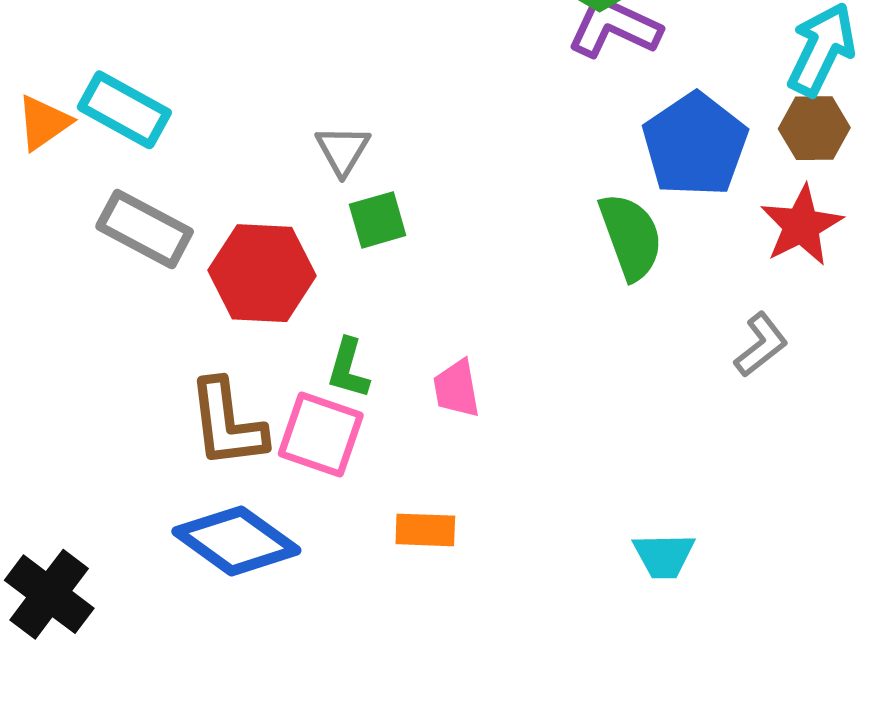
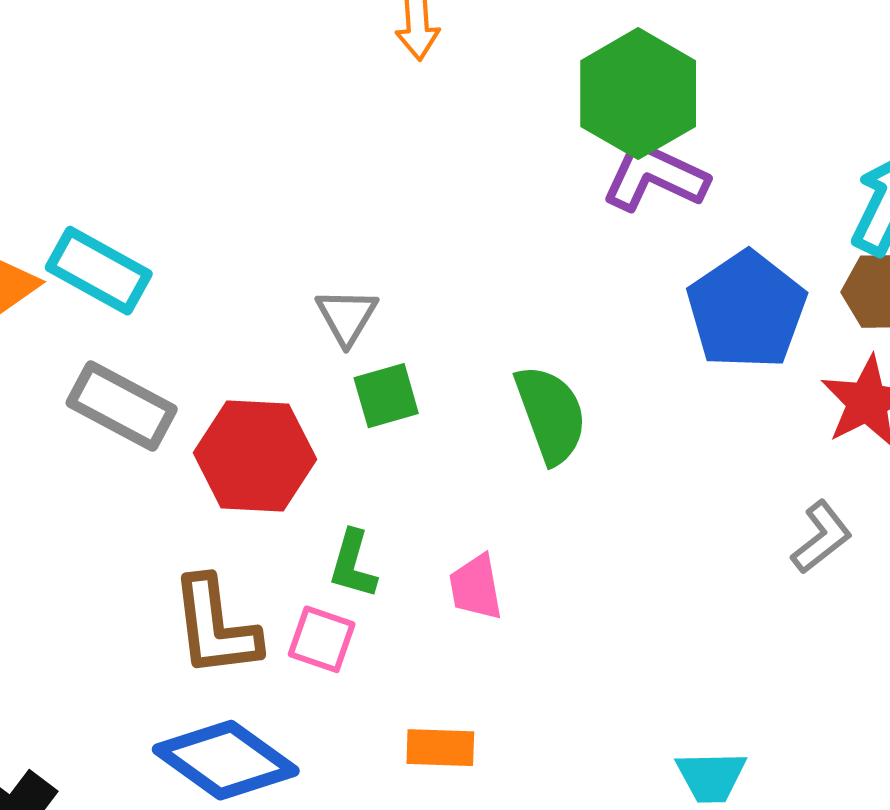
green semicircle: (631, 236) -> (551, 414), moved
pink square: (321, 435) -> (322, 639), size x0.7

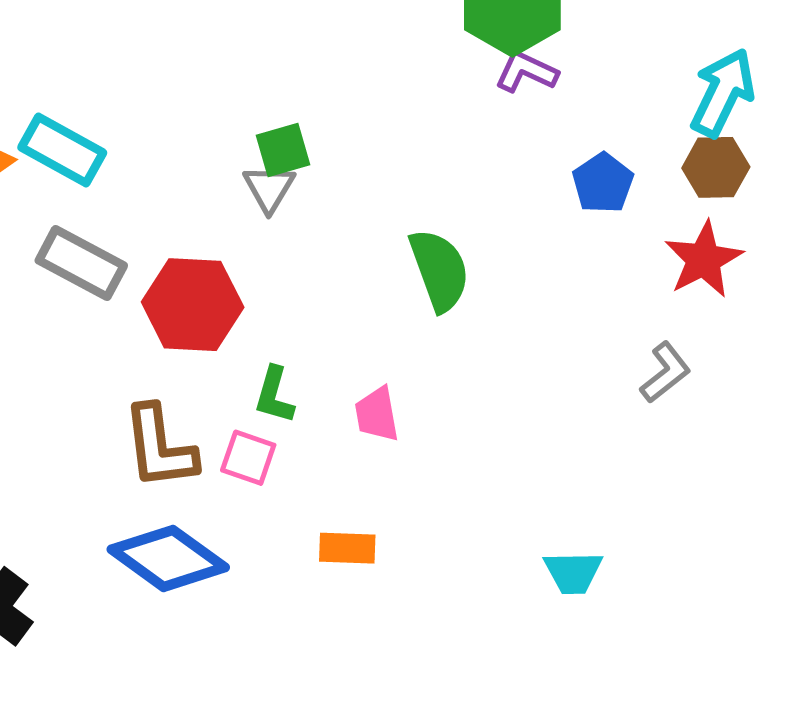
purple L-shape: (655, 177) -> (526, 72), size x0.7
blue pentagon: (747, 310) -> (603, 183), size x0.6
green square: (386, 396) -> (283, 150), moved

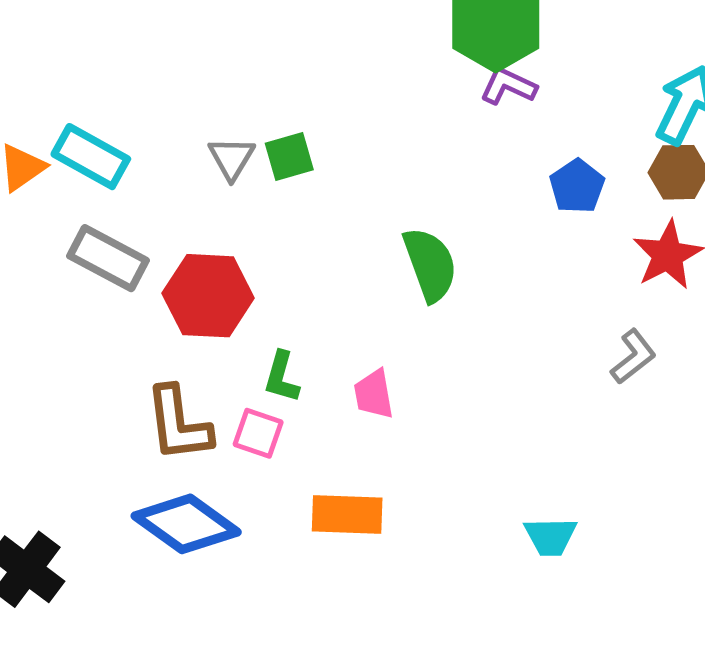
gray triangle: (269, 188) -> (232, 158), moved
orange rectangle: (347, 548) -> (347, 515), size x1.4

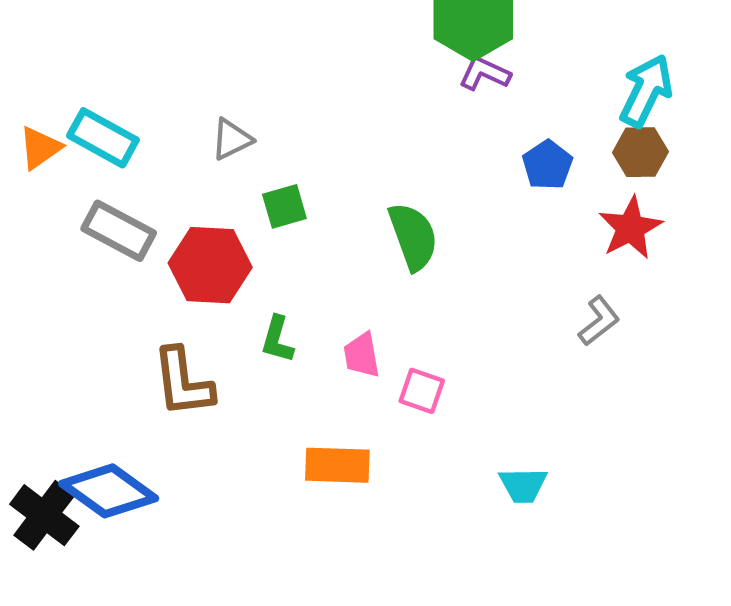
green square: (289, 157) -> (284, 206), moved
gray triangle: (232, 158) -> (232, 139), turned 33
pink square: (258, 433) -> (422, 391), moved
blue diamond: (186, 524) -> (109, 491), moved

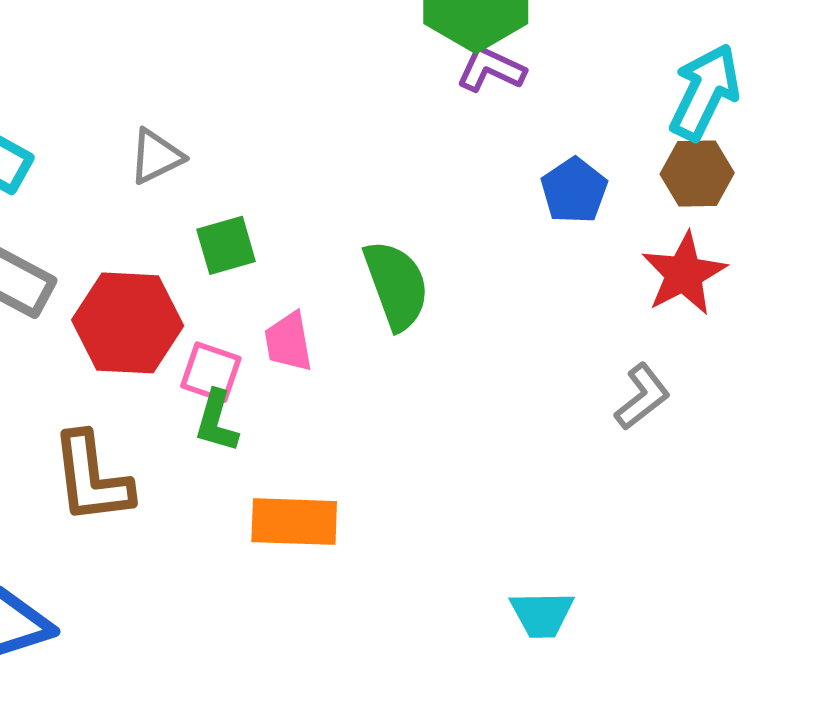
pink trapezoid: (362, 355) -> (288, 342), moved
pink square: (422, 391) -> (211, 372), moved
orange rectangle: (337, 465) -> (294, 522), moved

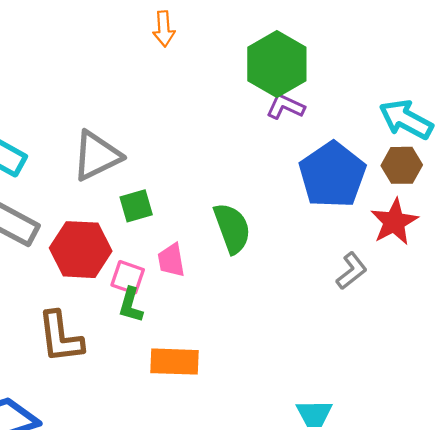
cyan arrow: (705, 92) -> (406, 119), turned -88
gray triangle: (156, 156) -> (97, 156), size x1.6
blue pentagon: (574, 190) -> (332, 175), size x1.8
gray L-shape: (642, 397) -> (352, 271), moved

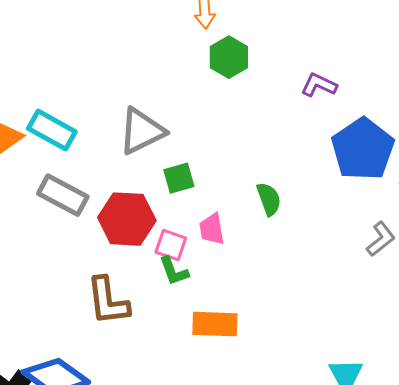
green hexagon: (277, 64) -> (229, 57), moved, size x0.7
green semicircle: (232, 228) -> (269, 199), size x0.7
green L-shape: (131, 305) -> (174, 271), turned -36

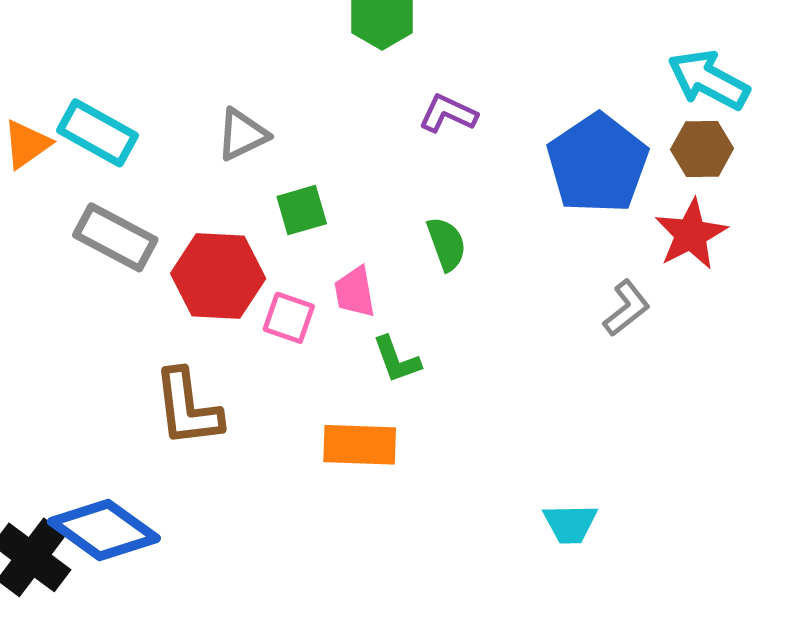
purple L-shape: (319, 85) -> (448, 114), moved
gray triangle: (142, 131) -> (242, 134), size x0.7
green L-shape: (174, 271) -> (397, 360), moved

